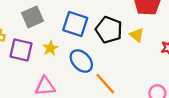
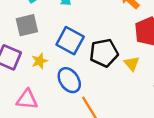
black pentagon: (109, 30) -> (104, 53), turned 30

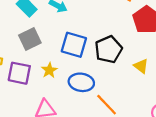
yellow triangle: (132, 64) -> (141, 66), moved
blue ellipse: (69, 80) -> (81, 82), turned -35

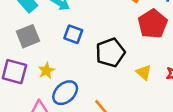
blue square: (74, 45) -> (73, 34), moved, size x0.7
blue ellipse: (81, 82) -> (65, 93), moved, turned -55

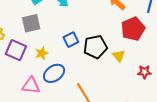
blue square: (73, 34) -> (71, 40), moved, turned 35
yellow triangle: (144, 72) -> (119, 56), moved

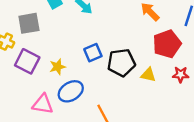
gray square: (31, 23) -> (29, 23), moved
yellow triangle: (119, 56) -> (148, 75), turned -40
red star: (144, 72) -> (181, 75), moved

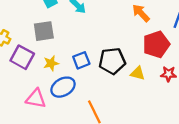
gray square: (29, 23) -> (44, 31), moved
blue square: (93, 53) -> (81, 60), moved

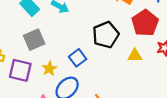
black pentagon: (112, 61) -> (106, 35), moved

